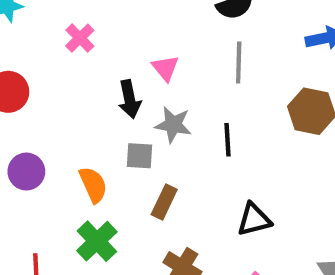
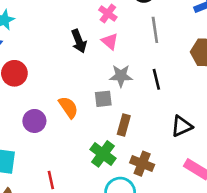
pink cross: (80, 38) -> (108, 13), moved
black arrow: (130, 99) -> (79, 41), moved
orange semicircle: (93, 185) -> (68, 107), moved
green cross: (97, 241) -> (103, 154), moved

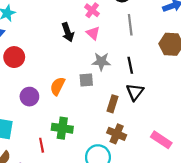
orange semicircle: (68, 107) -> (58, 86), turned -120
brown rectangle: (124, 125) -> (113, 104), moved
black triangle: (182, 126) -> (135, 92), moved, turned -30
green cross: (103, 154) -> (62, 128), moved, turned -30

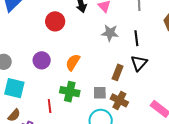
red circle: (14, 57) -> (55, 21), moved
gray square: (86, 80) -> (100, 93), moved
orange semicircle: (58, 86) -> (73, 62), moved

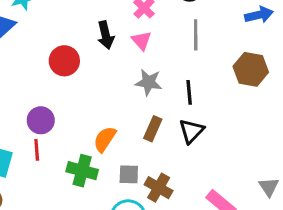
orange semicircle: (73, 62) -> (105, 139), moved
brown rectangle: (118, 72) -> (153, 129), moved
red line: (50, 106) -> (37, 150), moved

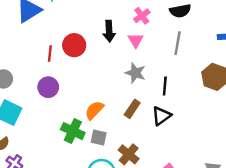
red line: (37, 150) -> (50, 53), moved
gray square: (129, 174) -> (99, 138), moved

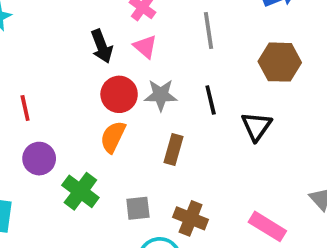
red circle: (74, 45) -> (119, 94), moved
orange semicircle: (94, 110) -> (113, 137), moved
black triangle: (161, 116) -> (256, 126), moved
green cross: (73, 131) -> (80, 191), moved, turned 30

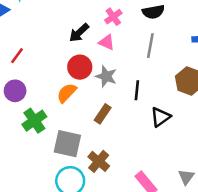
black arrow: (102, 46) -> (79, 33), turned 50
pink triangle: (145, 47) -> (107, 42), turned -36
red line: (25, 108) -> (17, 56), turned 30
gray square: (138, 208) -> (67, 144), size x1.6

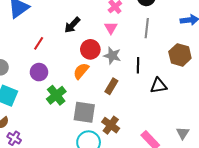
black arrow: (79, 33) -> (72, 25), moved
pink triangle: (107, 42) -> (111, 28), turned 40
black triangle: (160, 117) -> (159, 86), turned 30

